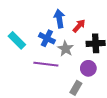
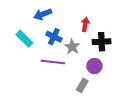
blue arrow: (59, 19) -> (43, 14), moved, turned -102
red arrow: (79, 26) -> (85, 24), turned -32

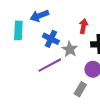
cyan rectangle: (24, 39) -> (18, 30), moved, turned 48
purple line: (53, 62) -> (50, 65), turned -35

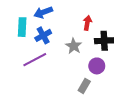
blue cross: (51, 39) -> (43, 35), moved, turned 35
purple line: (50, 65) -> (35, 60), moved

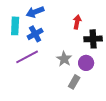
gray star: (74, 46) -> (64, 59), moved

